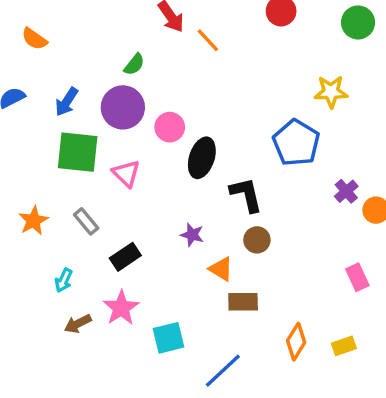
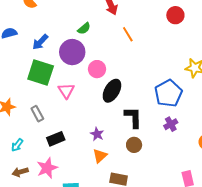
orange line: (208, 40) -> (128, 34), moved
purple cross: (346, 191) -> (171, 124), moved
orange triangle: (221, 269) -> (100, 156), moved, turned 35

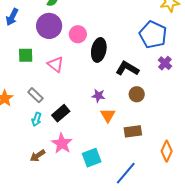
blue arrow: (40, 42) -> (12, 17), moved
green square: (41, 73) -> (26, 55), size x0.6
black L-shape: (133, 117) -> (127, 68), turned -40
cyan arrow: (17, 145) -> (36, 119), moved

